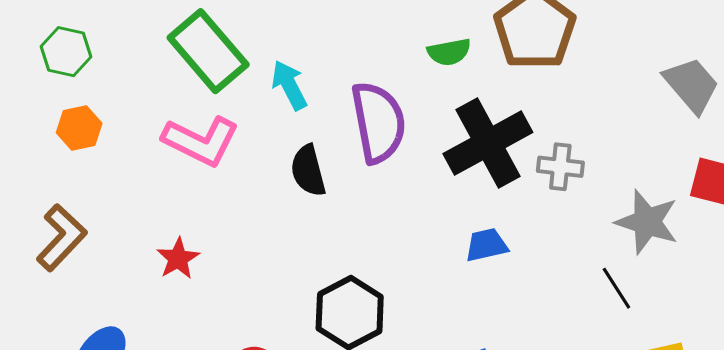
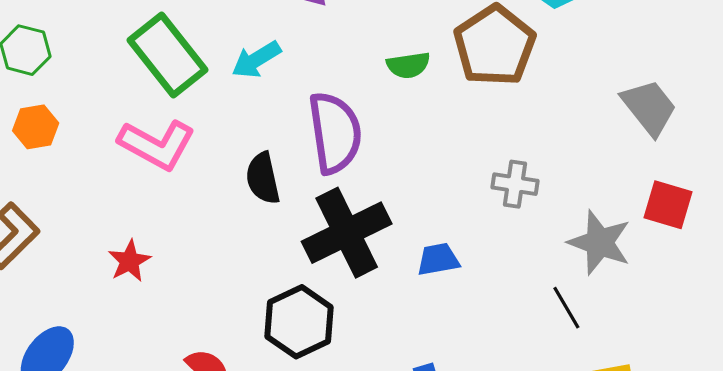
cyan arrow: (289, 85) -> (256, 60), moved, turned -96
black cross: (488, 143) -> (347, 233), moved

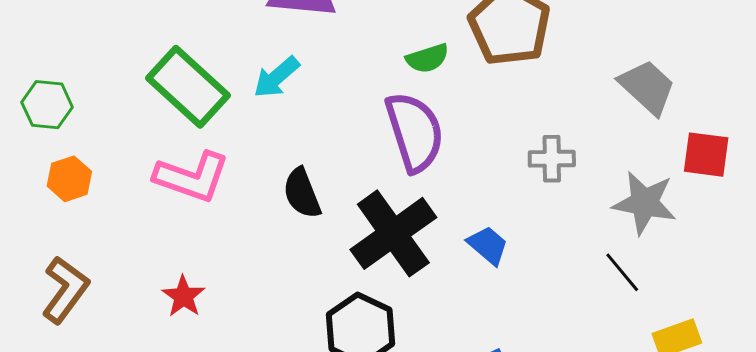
gray trapezoid: (649, 107) -> (647, 87), moved
purple semicircle: (335, 133) -> (415, 132), moved
blue trapezoid: (438, 259) -> (488, 245), turned 60

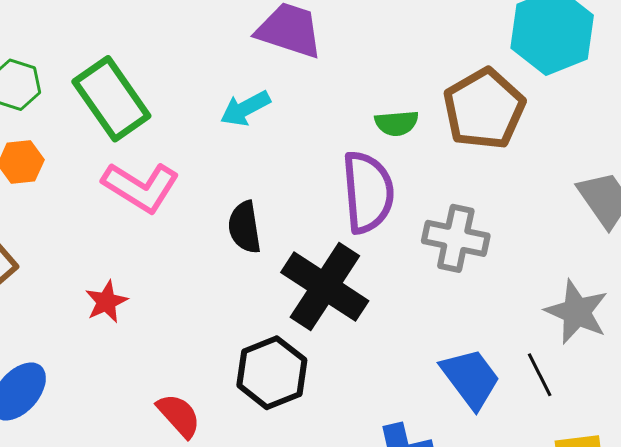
green rectangle: (188, 87) -> (111, 99), moved
gray cross: (552, 159) -> (456, 238), moved, size x1.4
black cross: (393, 233) -> (325, 287), turned -34
blue trapezoid: (488, 245) -> (471, 378), moved, size x1.5

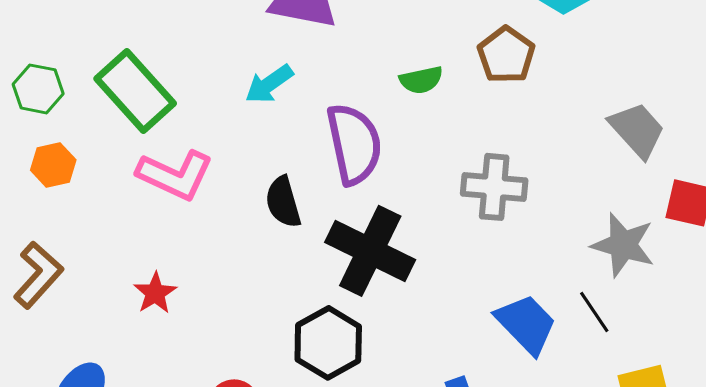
brown pentagon: (484, 109) -> (506, 55), size x0.7
purple semicircle: (368, 192) -> (354, 144), moved

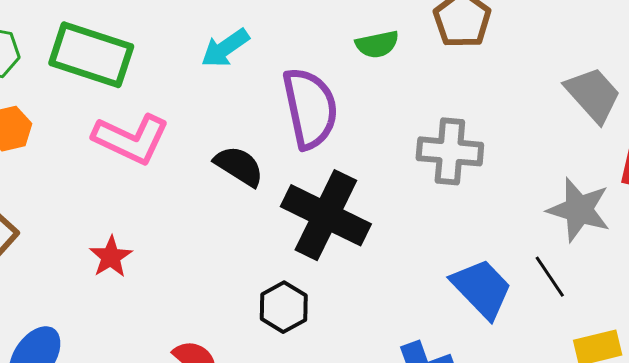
green rectangle: (135, 91) -> (91, 55), turned -30
black semicircle: (283, 202) -> (239, 166), turned 138
black hexagon: (328, 343) -> (284, 307), size x0.7

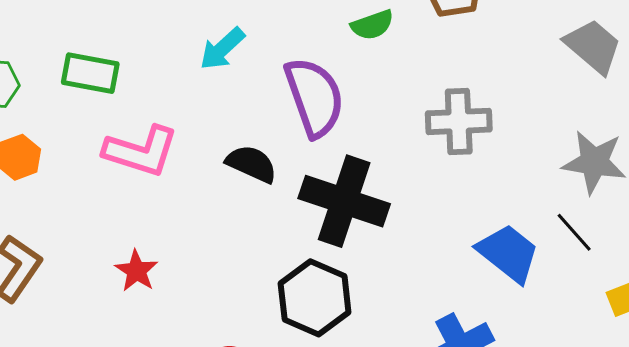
green rectangle: (91, 55) -> (90, 73), size x0.7
black hexagon: (284, 307) -> (315, 298), size x1.5

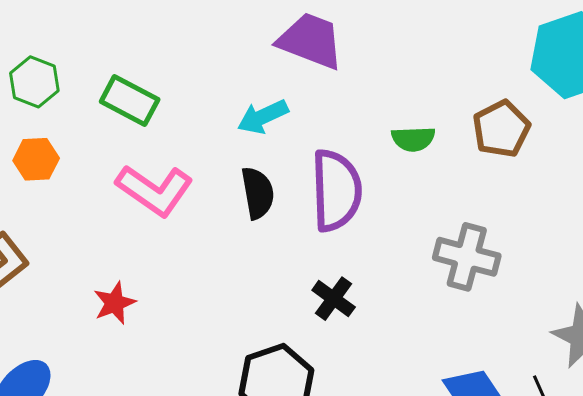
black semicircle: (251, 164) -> (258, 193), moved, turned 38
black cross: (344, 201) -> (334, 299), size x0.5

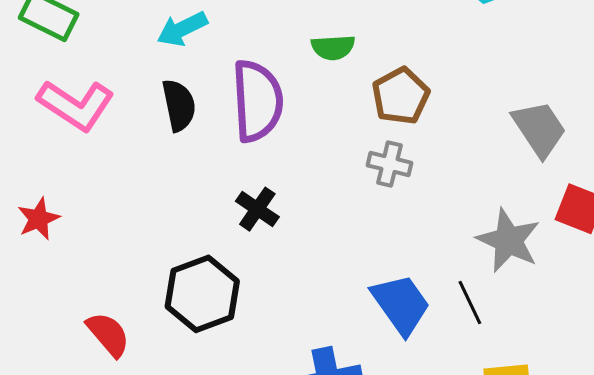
brown pentagon: (501, 129) -> (401, 96), moved
gray cross: (467, 257) -> (389, 164), size x0.7

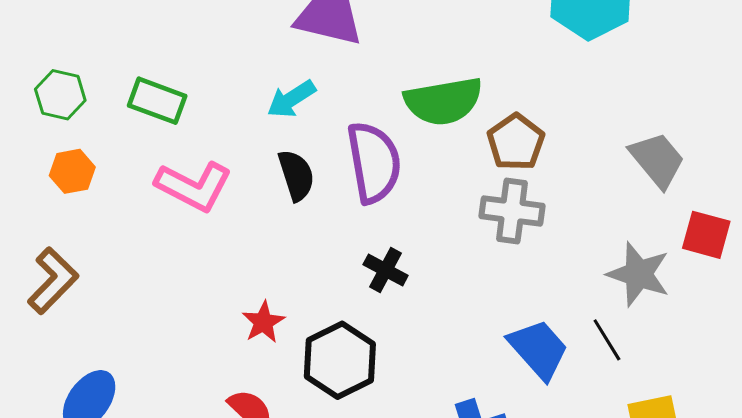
green semicircle: (333, 47) -> (443, 101), size x1.8
gray cross: (389, 164) -> (512, 211), size x1.4
red star: (39, 219) -> (263, 322), moved

